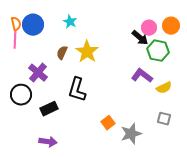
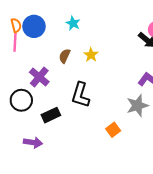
yellow star: (87, 52) -> (91, 55), size x0.6
gray star: (131, 134) -> (137, 106), moved
purple arrow: (48, 142) -> (33, 142), moved

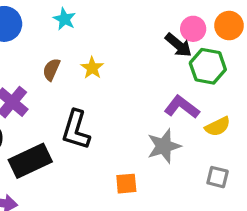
black rectangle: (51, 115) -> (30, 161), size x1.4
orange square: (113, 130) -> (126, 184), turned 32

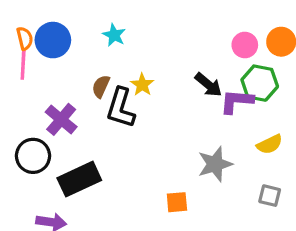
black arrow: (178, 45) -> (208, 85), moved
purple L-shape: (182, 107) -> (237, 101), moved, turned -32
black L-shape: (76, 130) -> (121, 108), moved

